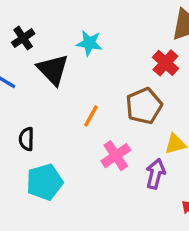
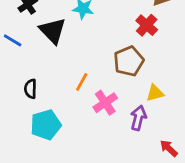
orange line: (91, 116) -> (82, 82), moved

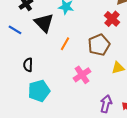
orange line: (82, 82) -> (65, 44), moved
purple arrow: (138, 118) -> (106, 104), moved

